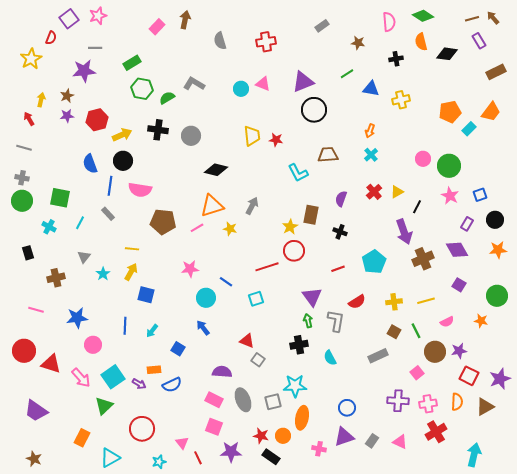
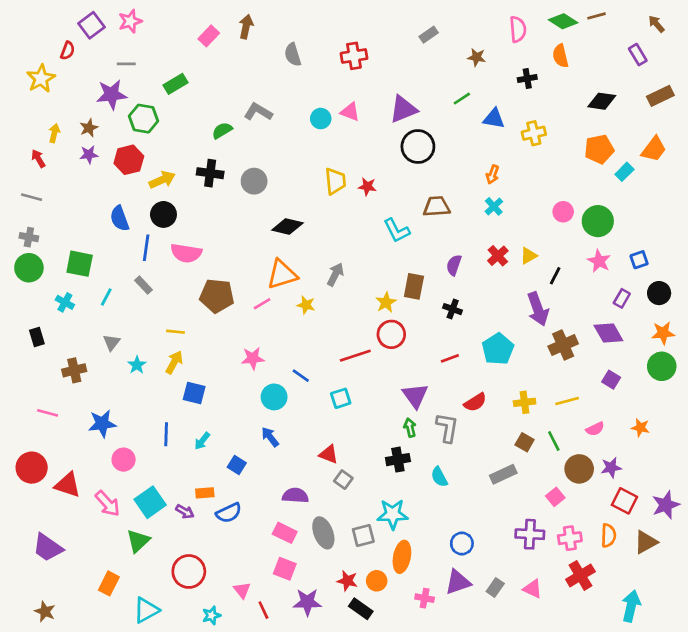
brown line: (472, 19) -> (596, 16), moved
black diamond: (447, 54) -> (602, 101), moved
green hexagon: (142, 89) -> (144, 119), moved
green circle: (497, 296) -> (662, 366), moved

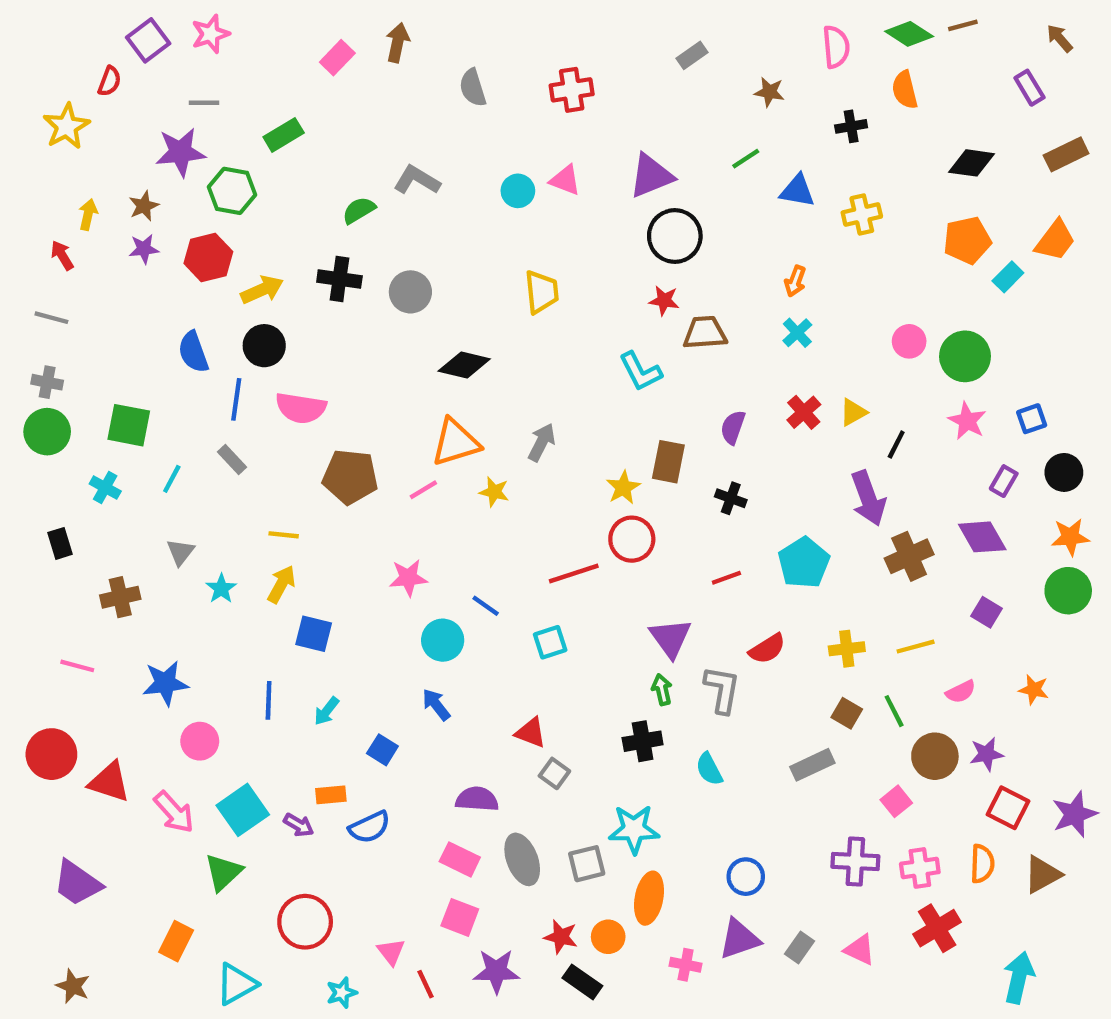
red star: (367, 186) -> (664, 300), moved

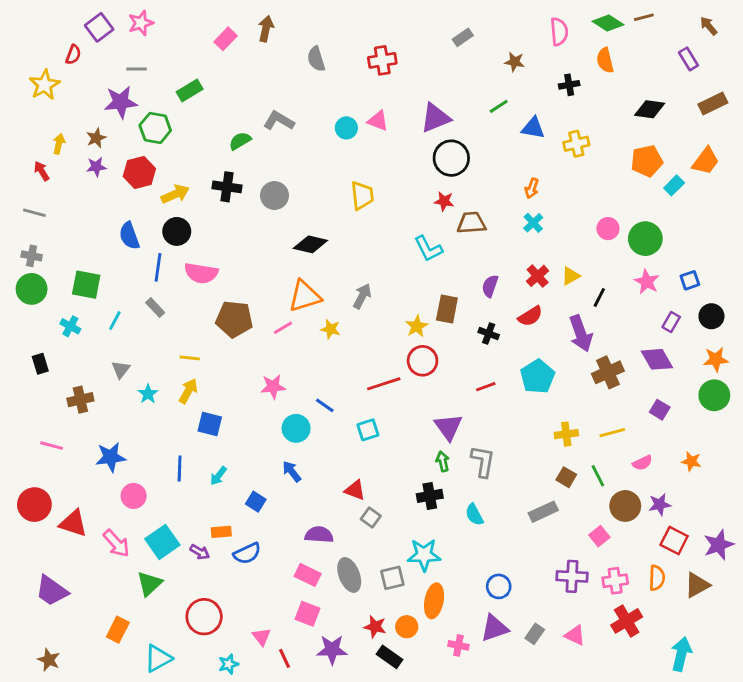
red semicircle: (767, 649) -> (530, 316), moved

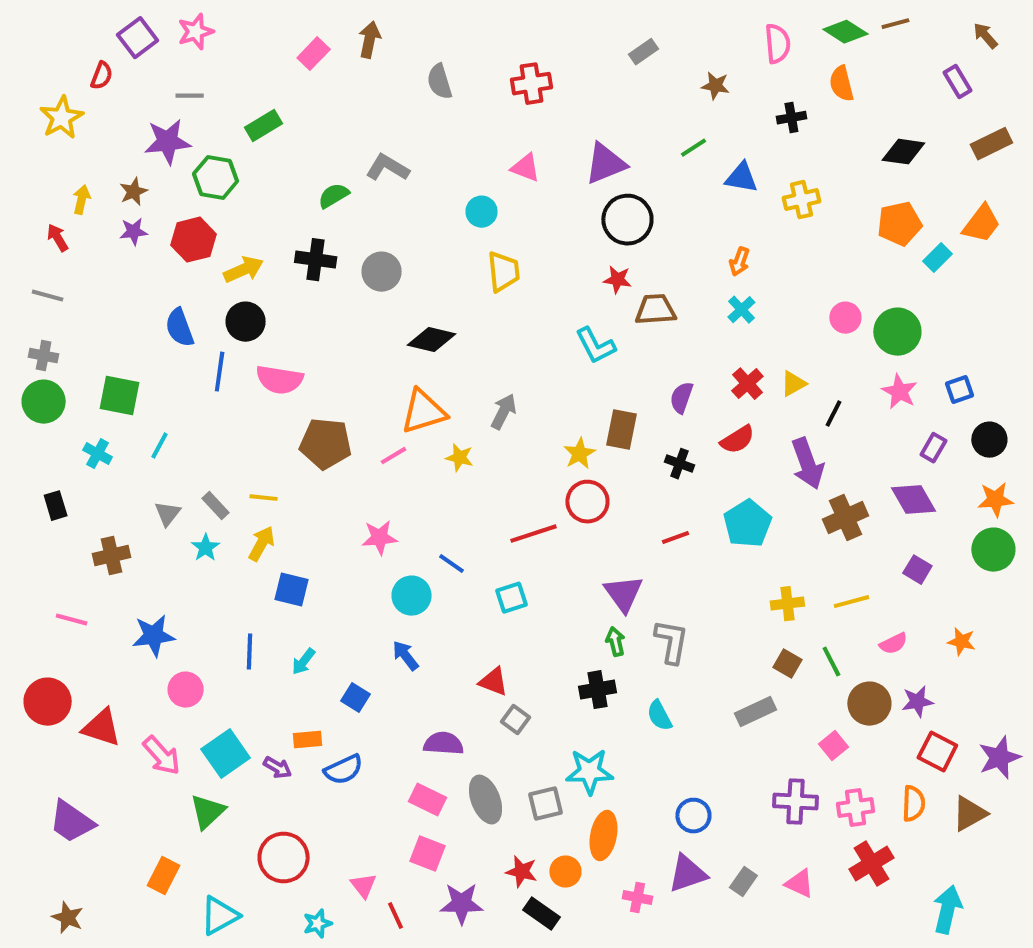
cyan circle: (346, 128) -> (482, 212), moved
gray rectangle: (155, 308) -> (216, 506), moved

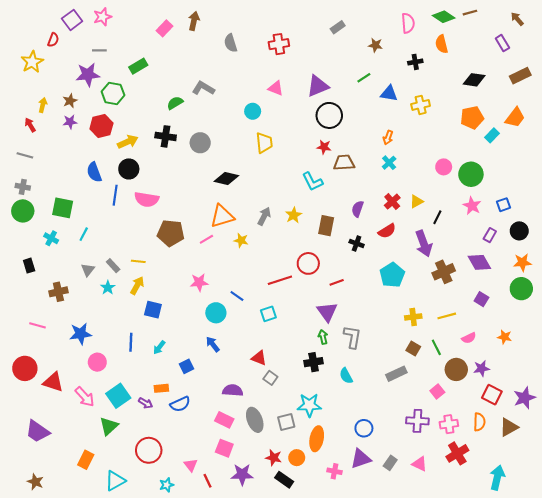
yellow star: (579, 454) -> (294, 215), moved
red line: (675, 538) -> (337, 282), moved
blue square: (356, 698) -> (187, 366), turned 32

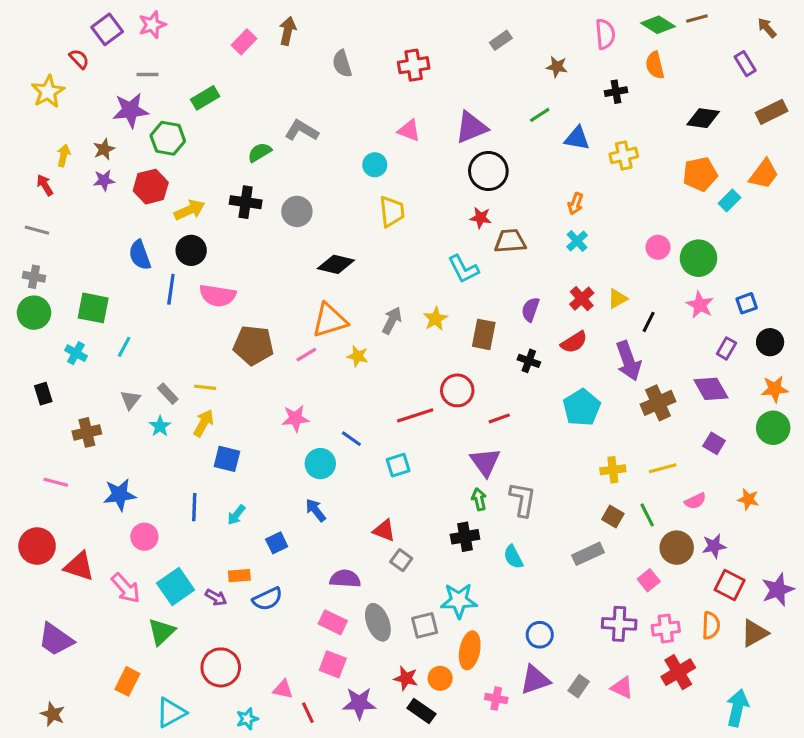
red semicircle: (53, 40) -> (79, 59), turned -64
pink triangle: (191, 465) -> (283, 689), turned -40

